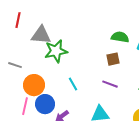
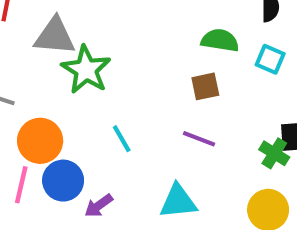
green star: (56, 51) -> (86, 70), turned -30

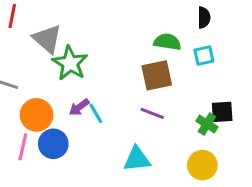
gray triangle: (55, 36) -> (47, 39), turned 36
cyan square: (270, 59) -> (204, 56), turned -35
brown square: (205, 86) -> (157, 75), size x1.5
purple arrow: (99, 206) -> (79, 107), moved

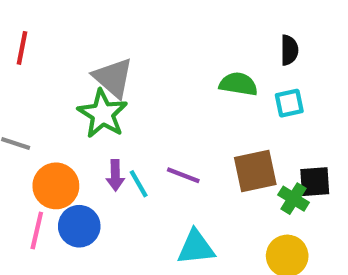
gray triangle: (47, 39) -> (113, 78), moved
brown square: (157, 75) -> (255, 171), moved
purple arrow: (79, 107) -> (115, 175), turned -55
purple line: (152, 113) -> (183, 175), moved

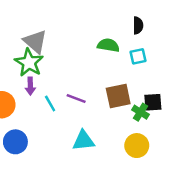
purple arrow: (115, 175) -> (30, 86), moved
blue circle: (79, 226) -> (15, 142), moved

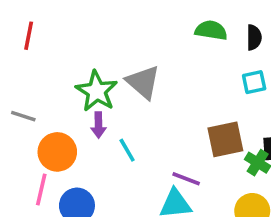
gray triangle: (35, 42) -> (143, 82), moved
green semicircle: (108, 45) -> (211, 30), moved
purple line: (76, 98) -> (186, 179), moved

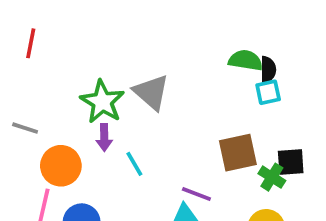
green semicircle: (211, 30) -> (245, 60), moved
black semicircle: (254, 37) -> (268, 70), moved

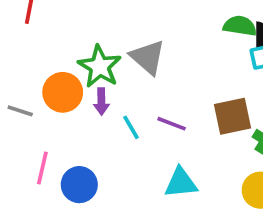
gray line: (25, 128) -> (20, 111), moved
orange circle: (61, 166) -> (63, 92), moved
purple line: (196, 194) -> (172, 124), moved

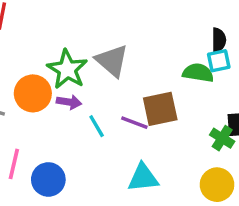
green semicircle: (240, 26) -> (198, 73), moved
purple arrow: (101, 102) -> (69, 102), turned -80
brown square: (233, 116) -> (160, 109), moved

